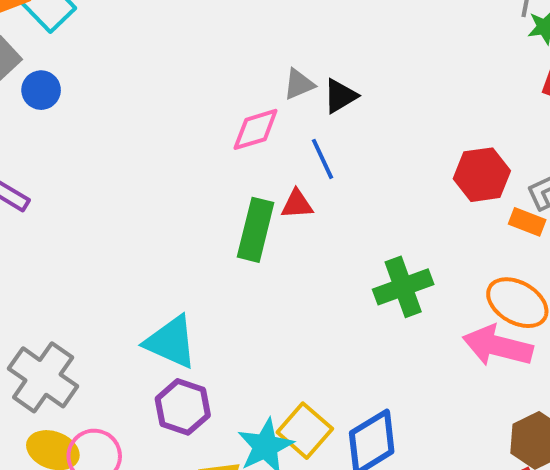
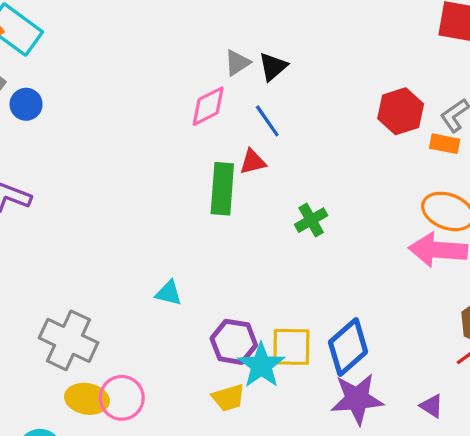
green cross: (403, 287) -> (311, 220), moved, size x0.7
cyan triangle: (171, 342) -> (169, 293), size x0.6
purple hexagon: (183, 407) -> (234, 342), moved
yellow square: (305, 431) -> (291, 347), turned -30

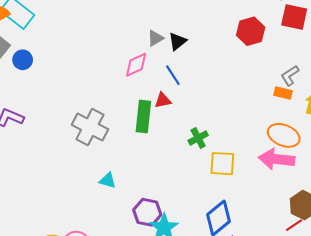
red hexagon: (401, 111) -> (251, 31), moved
gray cross: (68, 340) -> (90, 127), moved
yellow square: (291, 347) -> (222, 164), moved

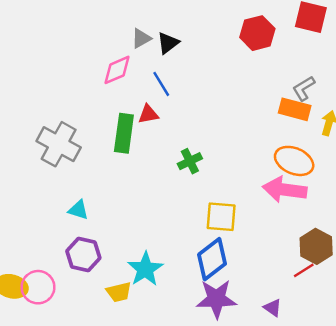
orange rectangle: (283, 93) -> (295, 109), size x1.4
yellow square: (222, 164) -> (221, 217), moved
purple hexagon: (147, 212) -> (83, 255), moved

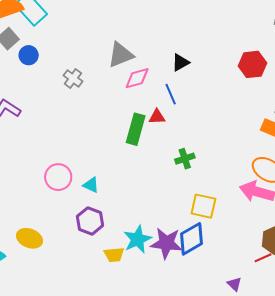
gray triangle: (141, 38) -> (121, 55), moved, size x1.6
gray cross: (59, 144) -> (73, 78), moved, size x0.6
pink circle: (38, 287) -> (58, 177), moved
purple star: (216, 299) -> (166, 243), moved

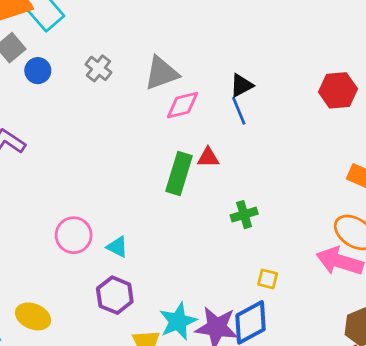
gray cross: (73, 78) -> (98, 68), moved
blue line: (171, 94) -> (239, 111), moved
yellow square: (203, 206) -> (268, 279), size x0.6

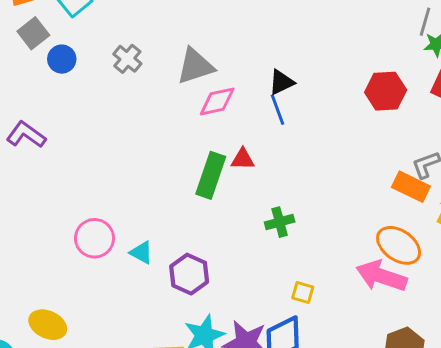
purple hexagon: (115, 295) -> (189, 274), moved

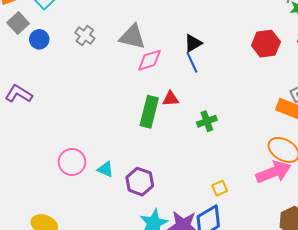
gray triangle: (195, 66) -> (132, 37), turned 36
green cross: (280, 222) -> (207, 121), moved
pink arrow: (381, 276) -> (273, 172), turned 144
yellow square: (303, 293) -> (220, 188), turned -35

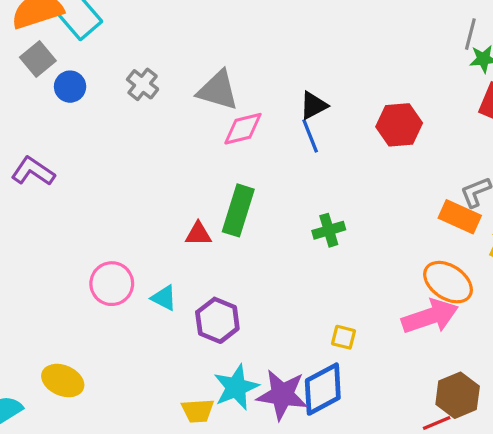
red hexagon: (266, 44) -> (399, 125), moved
red triangle: (171, 99) -> (198, 234), moved
yellow square: (220, 188) -> (344, 337), turned 35

